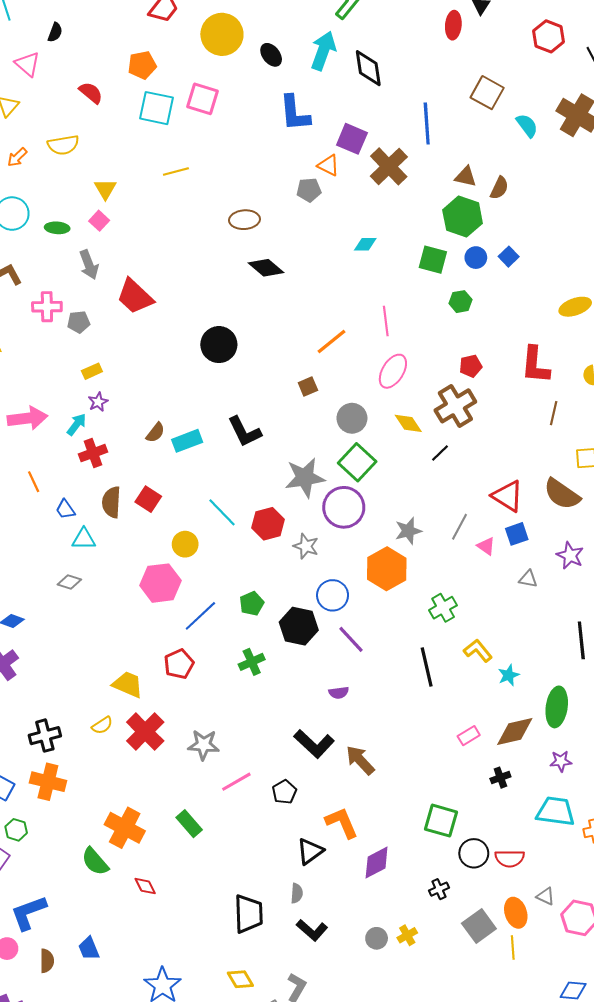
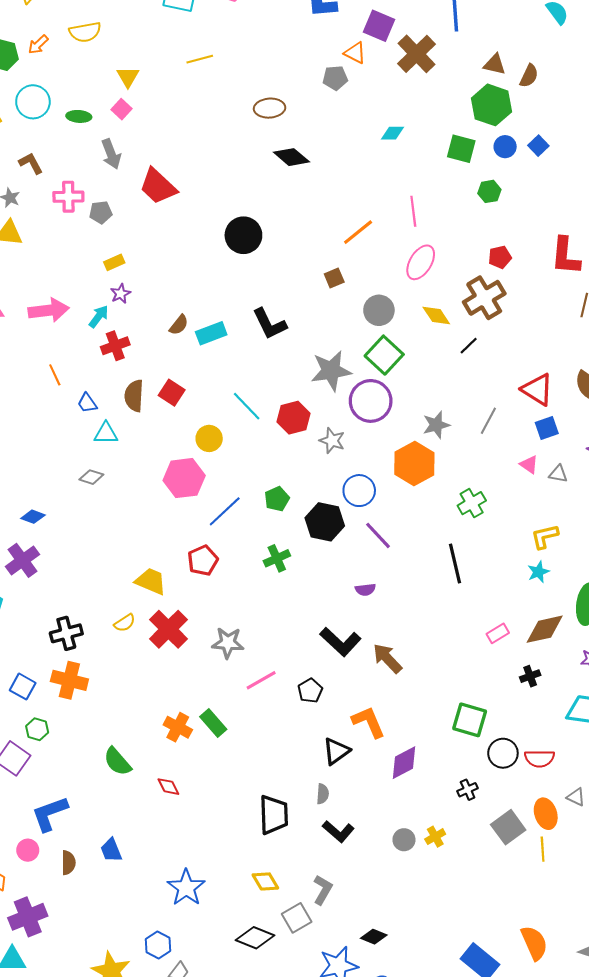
pink triangle: (486, 546) -> (529, 465), moved
yellow L-shape: (478, 651) -> (545, 536), moved, turned -64
orange cross: (125, 828) -> (178, 727), moved, size x0.7

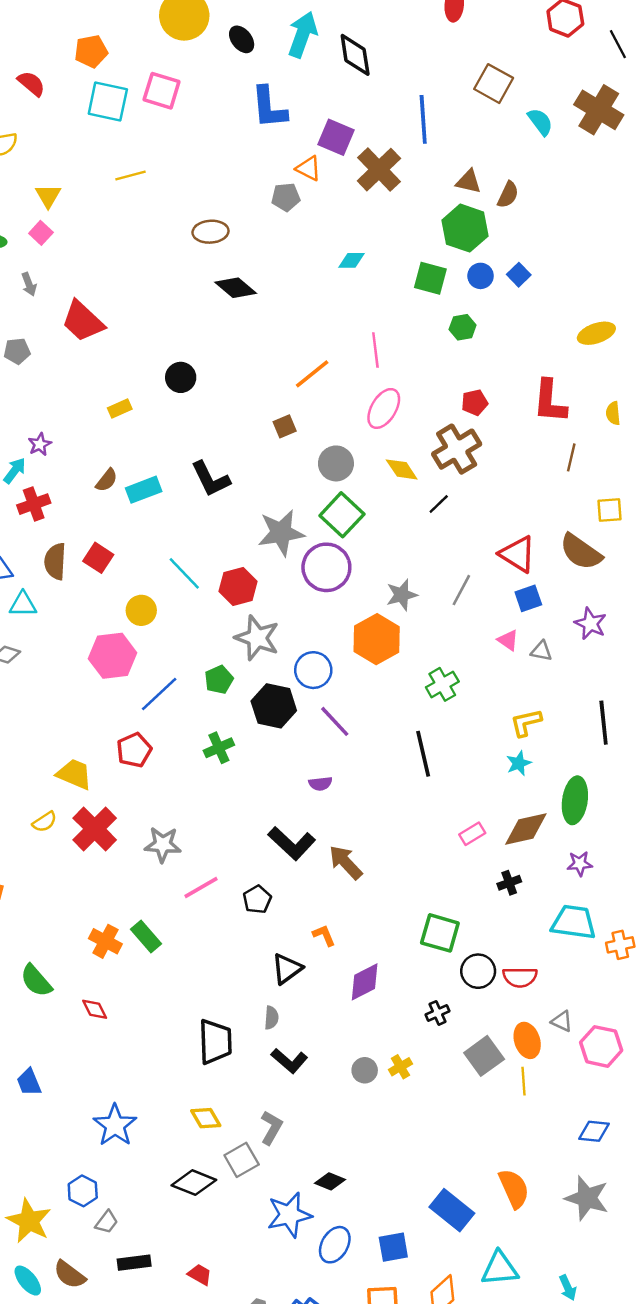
gray arrow: (111, 154) -> (29, 284), size x0.7
black circle: (243, 235) -> (181, 377), size x0.7
yellow rectangle: (114, 262) -> (120, 408), moved
gray star: (332, 441) -> (257, 638), moved, size x1.5
orange L-shape: (369, 722) -> (324, 935), size x0.6

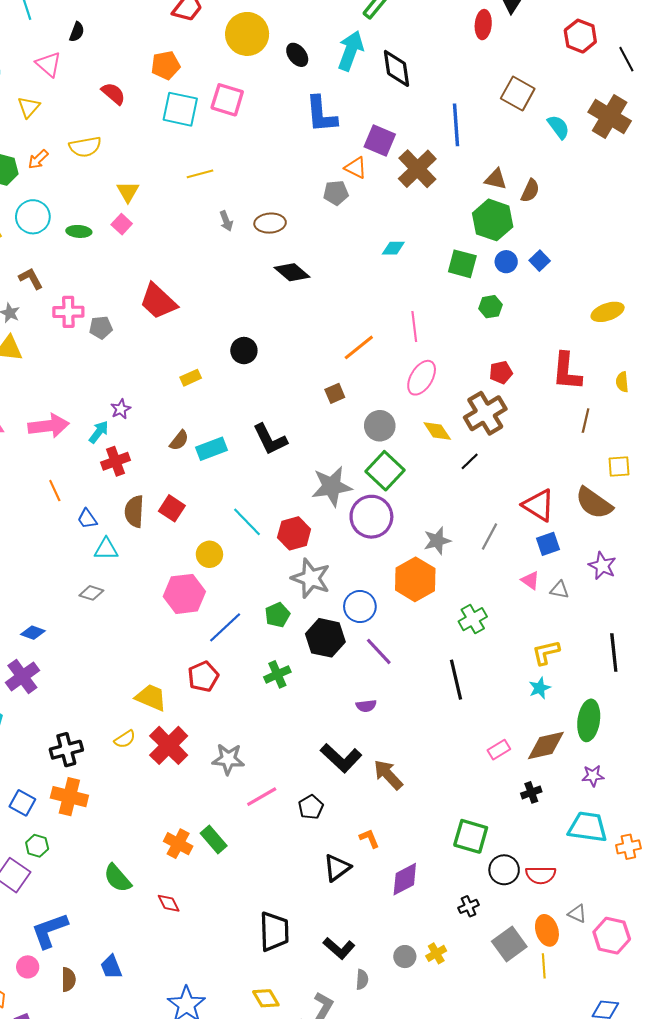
gray arrow: (29, 284) -> (226, 221), moved
gray semicircle: (271, 1018) -> (362, 980), moved

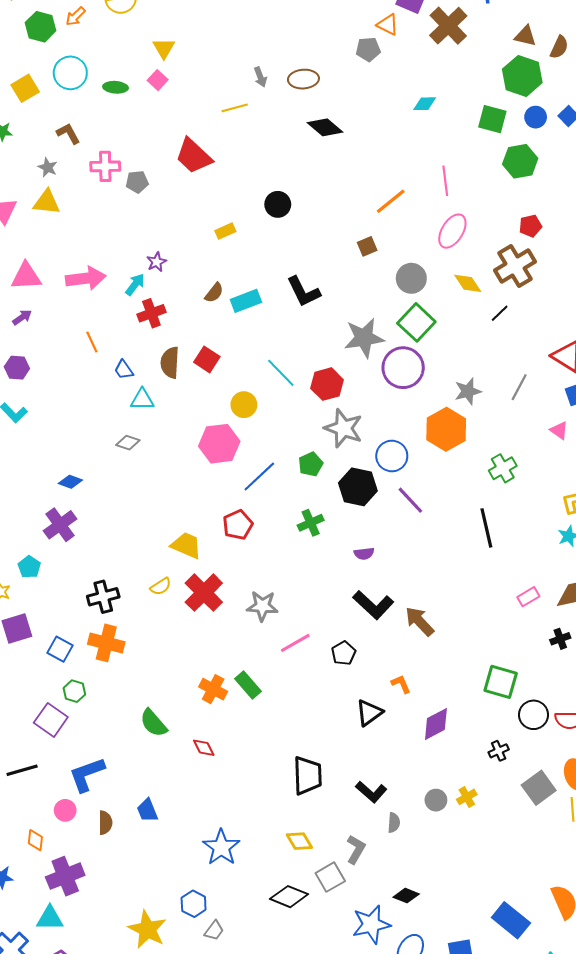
yellow line: (200, 174) -> (235, 108), moved
green hexagon: (491, 307) -> (520, 161), size x1.5
purple semicircle: (366, 706) -> (364, 554), moved

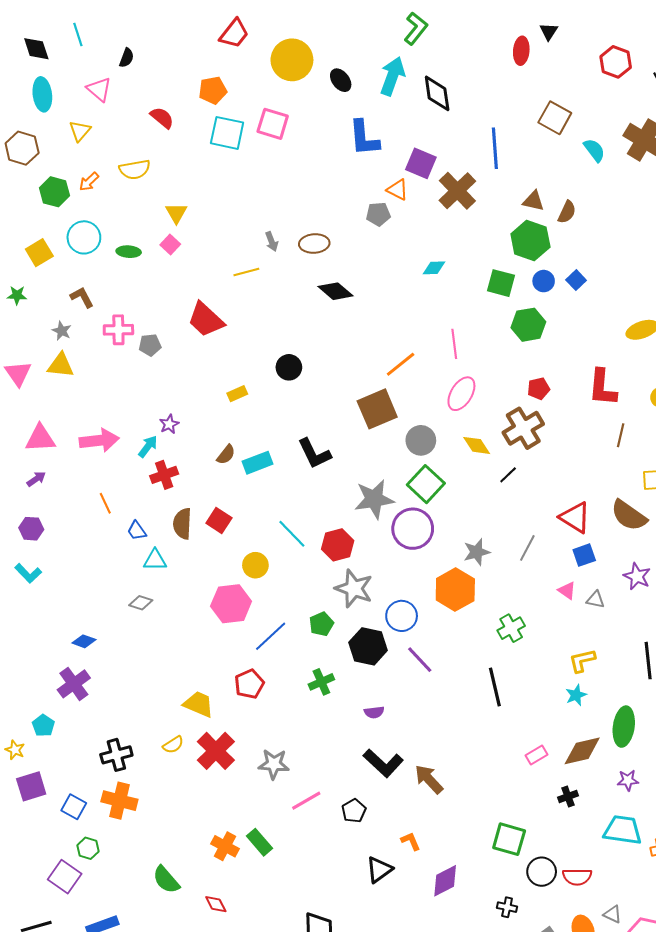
brown square: (367, 246) -> (377, 409), size x2.0
black cross: (499, 751) -> (507, 907), turned 36

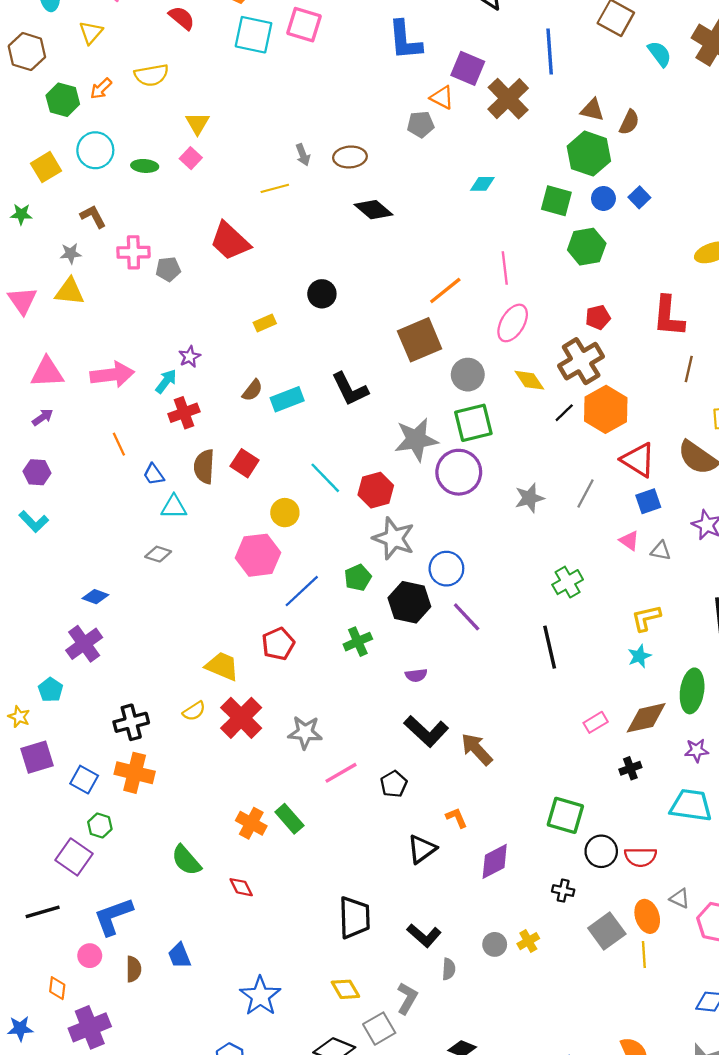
gray star: (62, 331) -> (71, 253), turned -30
green square: (426, 484) -> (473, 423), turned 33
orange hexagon: (455, 590) -> (606, 409), moved

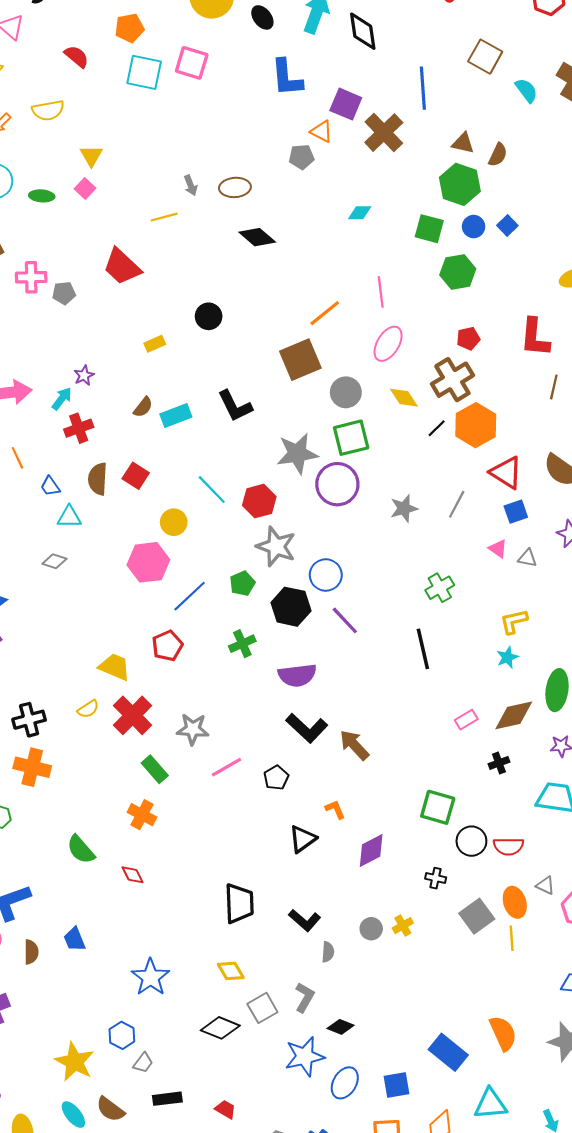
purple semicircle: (416, 675) -> (297, 675), size x1.8
green rectangle: (289, 819) -> (155, 769), moved
gray L-shape: (407, 998) -> (305, 997), moved

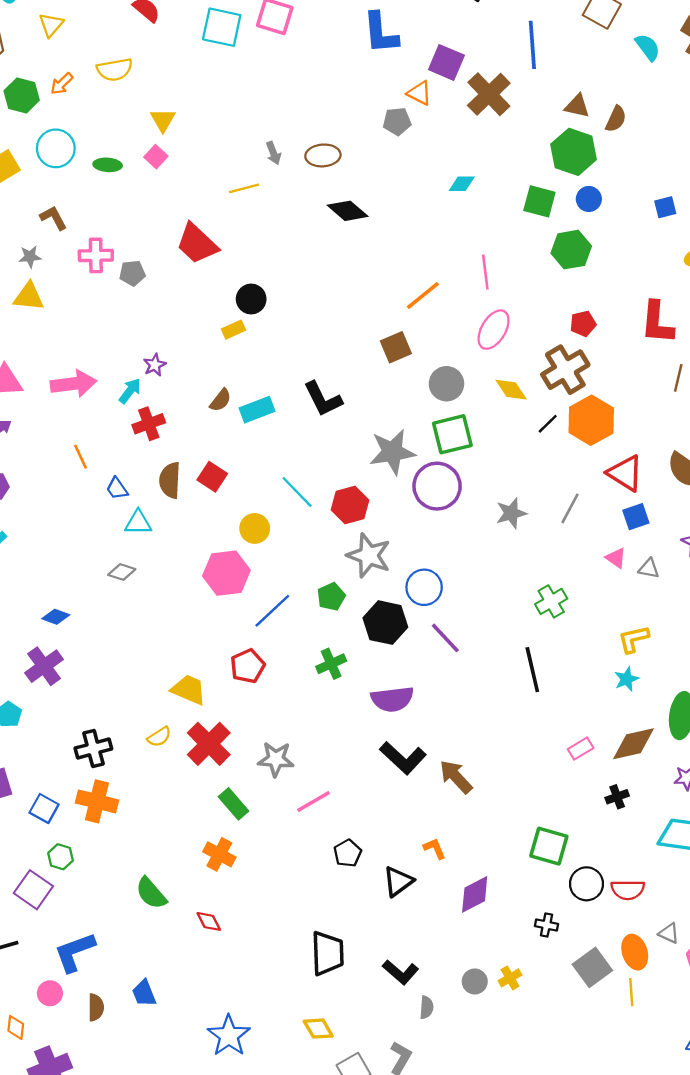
blue square: (507, 225) -> (665, 207), moved, turned 30
black circle: (209, 316) -> (251, 299), moved
brown square: (300, 360) -> (396, 347), size x0.7
black pentagon: (276, 778) -> (348, 853), moved

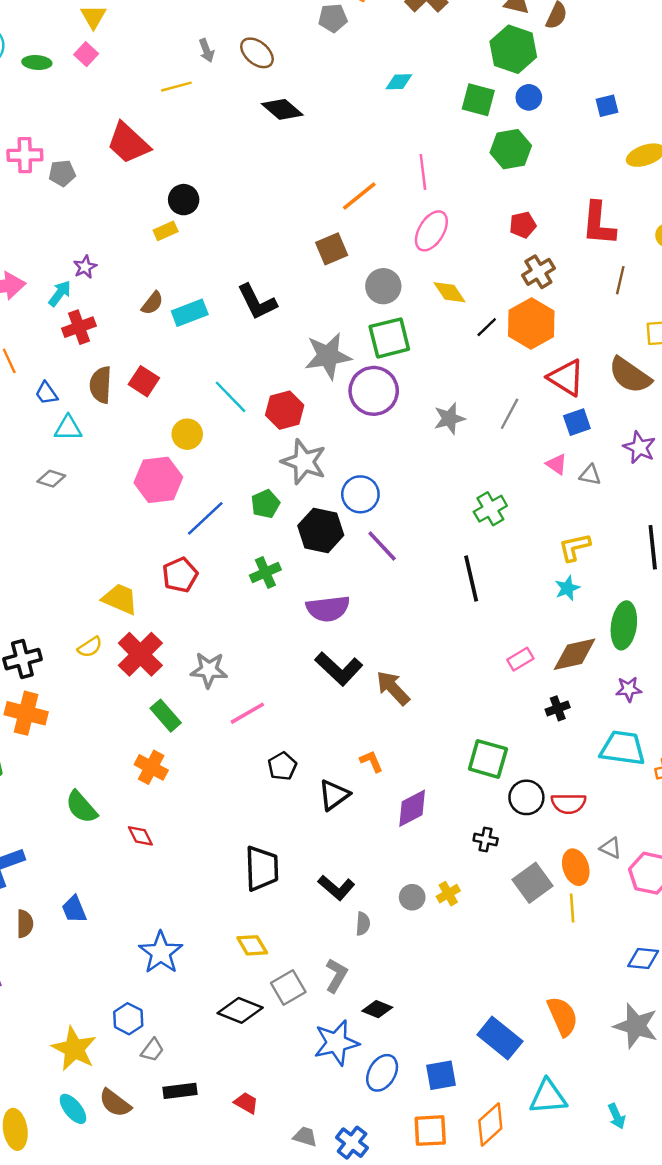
brown ellipse: (323, 155) -> (257, 53), turned 44
brown cross: (565, 370) -> (538, 272), moved, size x0.7

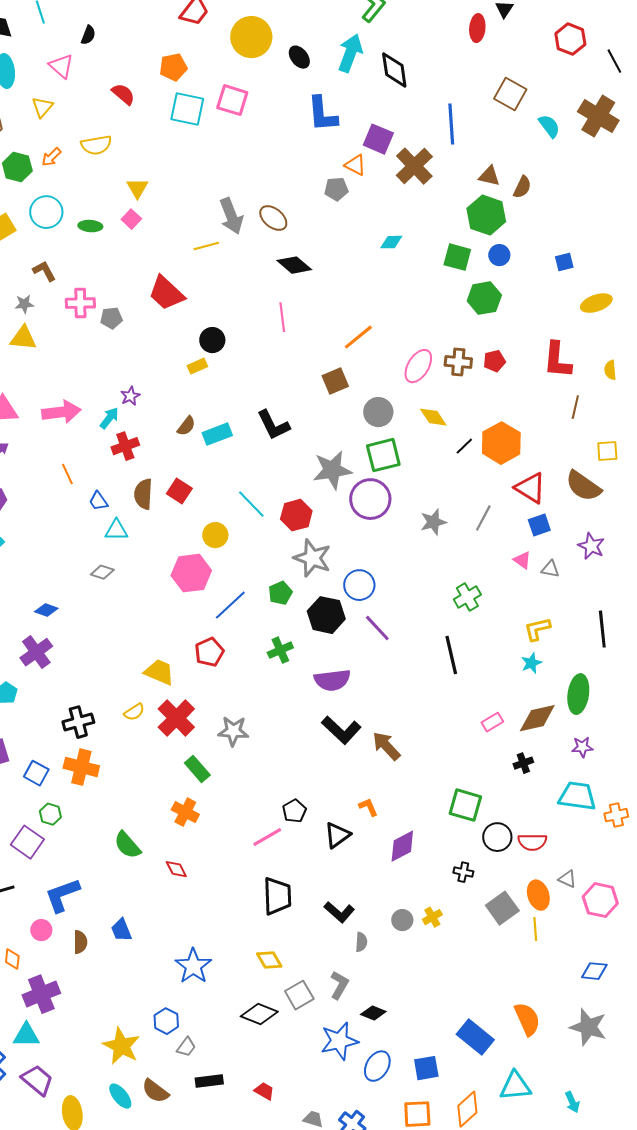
gray arrow: (206, 50) -> (231, 216), size x1.8
pink line: (423, 172) -> (282, 317), moved
brown cross: (538, 272) -> (458, 362), moved, turned 36
pink line: (247, 713) -> (267, 837), moved

